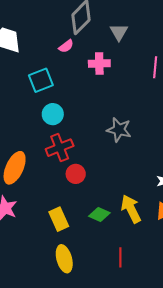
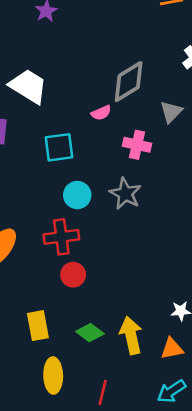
cyan circle: (53, 114) -> (77, 195), moved
gray star: (119, 130) -> (125, 194), moved
yellow ellipse: (64, 259) -> (53, 376), moved

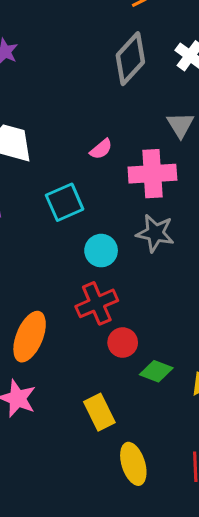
gray diamond: (129, 82) -> (130, 59), moved
pink cross: (137, 145) -> (152, 174), size x1.4
green diamond: (90, 333) -> (156, 371), moved

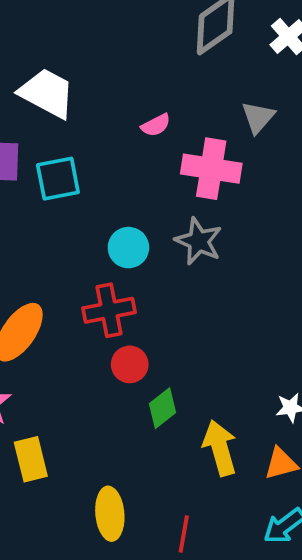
cyan square: (65, 202) -> (58, 179), moved
green diamond: (156, 371) -> (162, 408), turned -72
yellow rectangle: (99, 412) -> (31, 459), moved

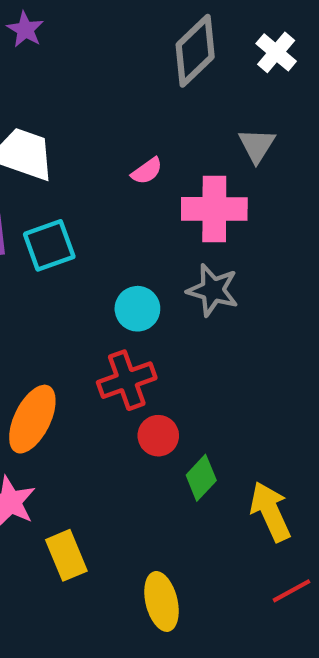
red line: (184, 534) -> (291, 591), moved, turned 60

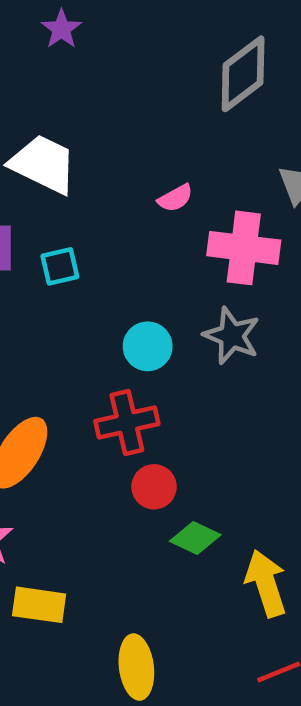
cyan square: (49, 245) -> (60, 266), size x0.7
green diamond: (201, 478) -> (195, 538), turned 66
yellow rectangle: (66, 555) -> (39, 605), turned -66

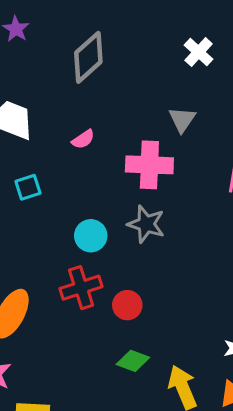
gray diamond: (243, 74) -> (88, 57), moved
pink semicircle: (175, 198) -> (83, 139), moved
red circle: (154, 487) -> (127, 305), moved

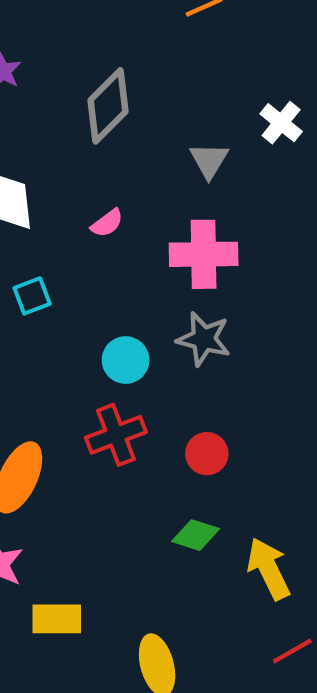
white cross: (199, 52) -> (281, 123), moved
gray triangle: (182, 119) -> (209, 160), moved
red circle: (127, 305) -> (207, 454), moved

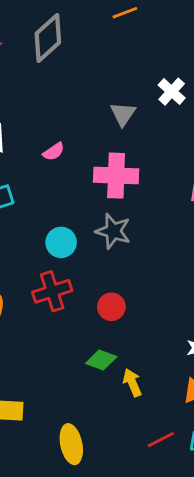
gray diamond: (108, 106) -> (48, 38), moved
yellow arrow: (269, 569) -> (132, 383), moved, size x0.7

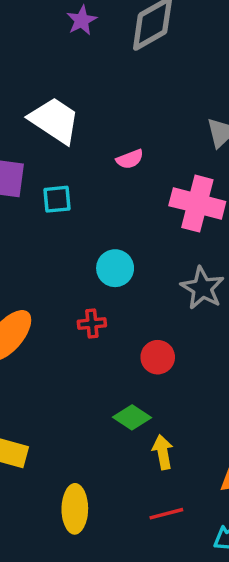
gray star: (113, 231) -> (202, 288), moved
red cross: (52, 291) -> (92, 324), size x0.6
red line: (161, 440) -> (166, 514), moved

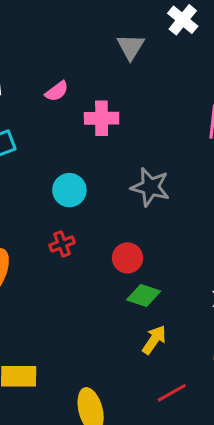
pink cross: (197, 204) -> (102, 118), moved, size x0.7
green diamond: (132, 417) -> (144, 295), moved
yellow arrow: (163, 452) -> (154, 340), turned 60

